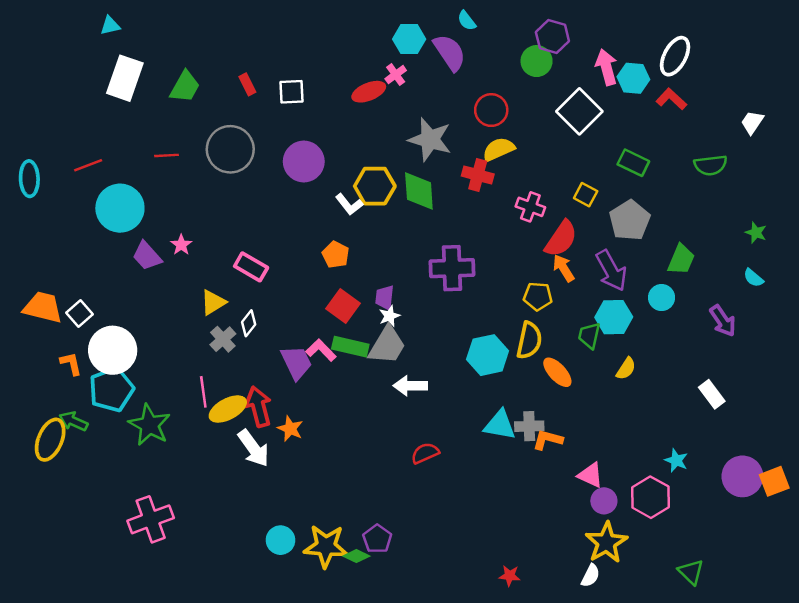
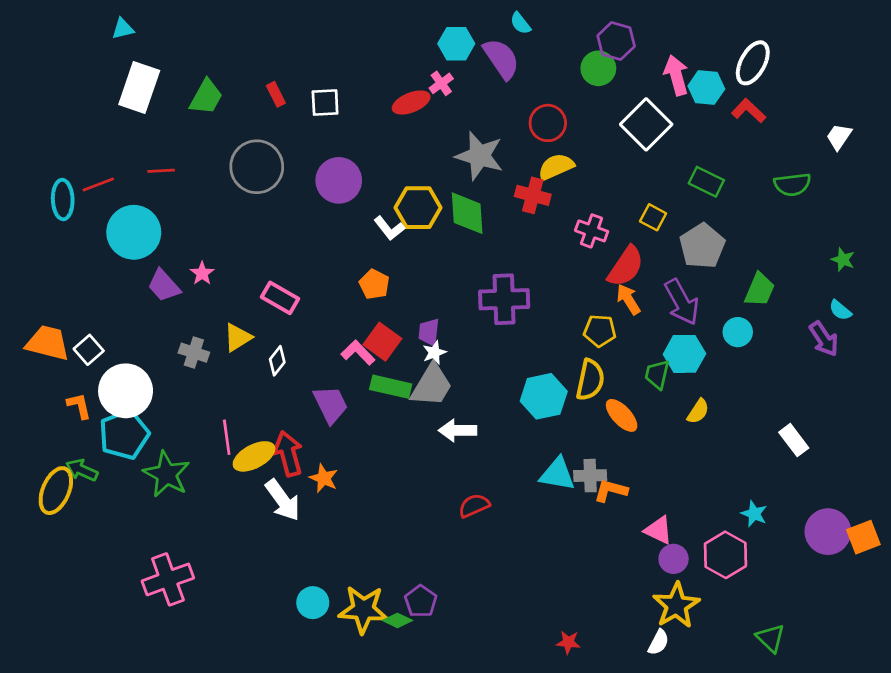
red line: (167, 155) -> (161, 171), moved
cyan ellipse: (29, 179) -> (63, 200), moved
purple arrow: (723, 321) -> (824, 339), moved
gray cross: (223, 339) -> (194, 353), moved, turned -30
pink L-shape: (321, 350) -> (358, 353), moved

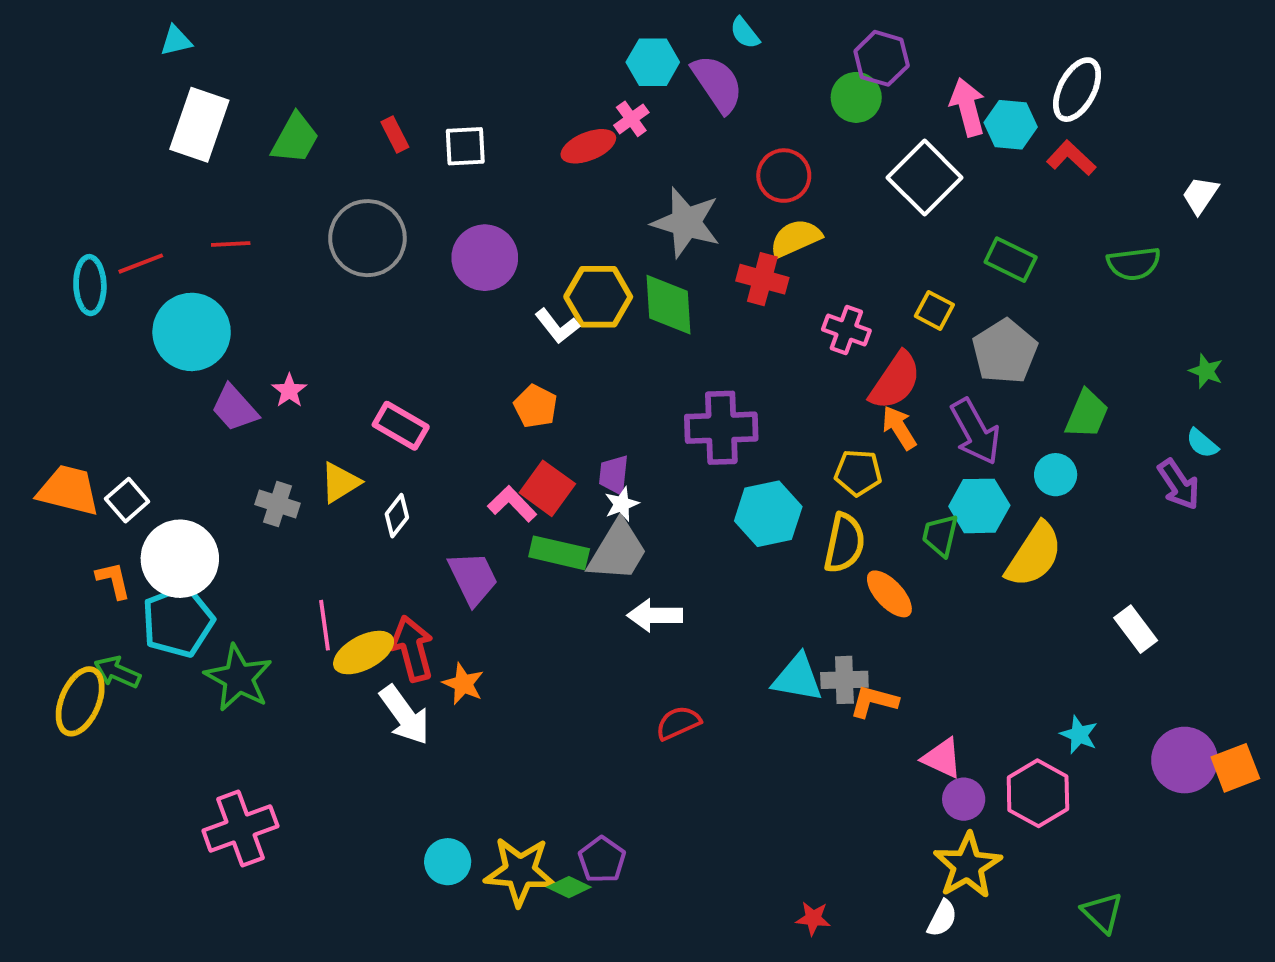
cyan hexagon: (544, 396) -> (768, 514), moved
yellow semicircle: (698, 411) -> (1034, 555), moved, size x1.8

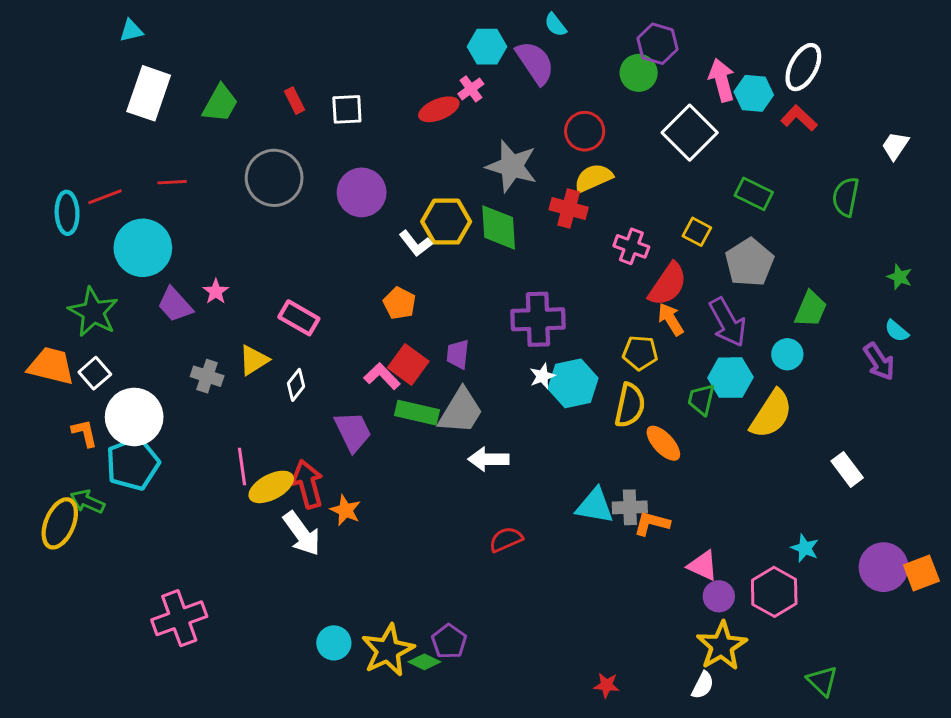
green semicircle: (1134, 264) -> (846, 197), turned 108
white star: (622, 504) -> (542, 376), moved
green star: (238, 678) -> (93, 312), moved
yellow star: (520, 871) -> (388, 650), turned -30

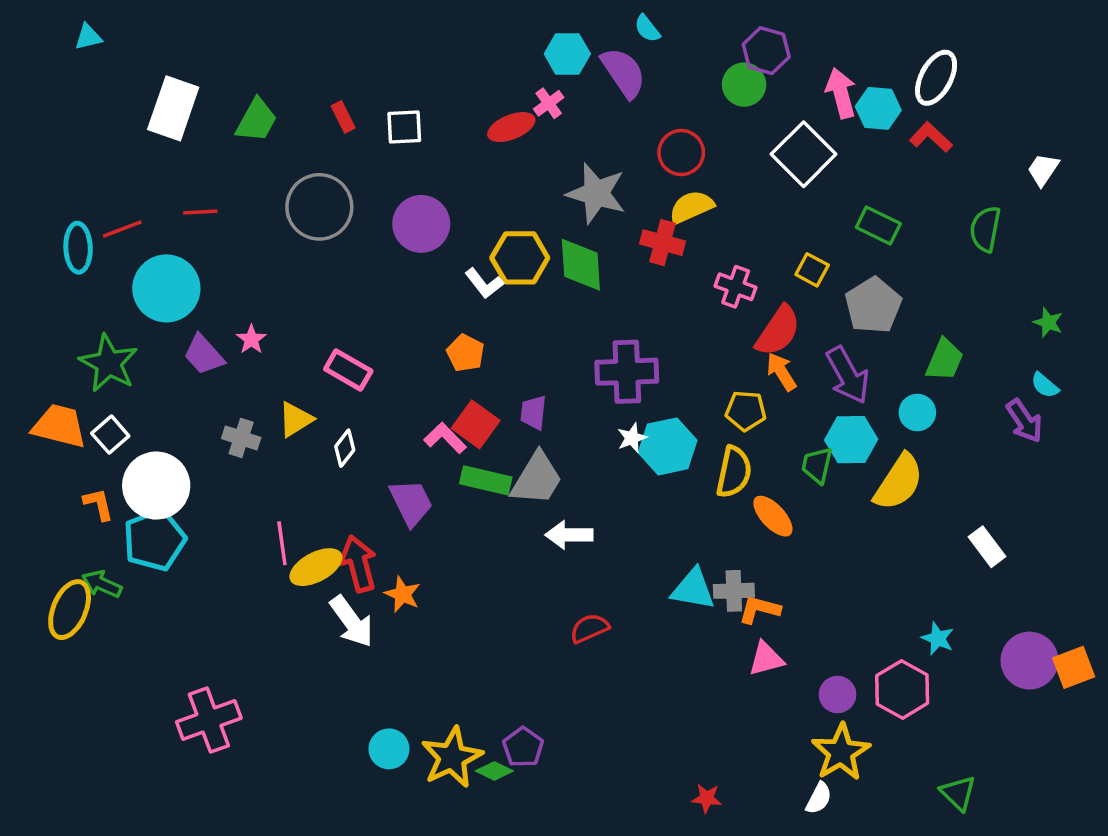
cyan triangle: (131, 31) -> (88, 37), moved
pink triangle: (703, 566) -> (766, 659), moved, turned -40

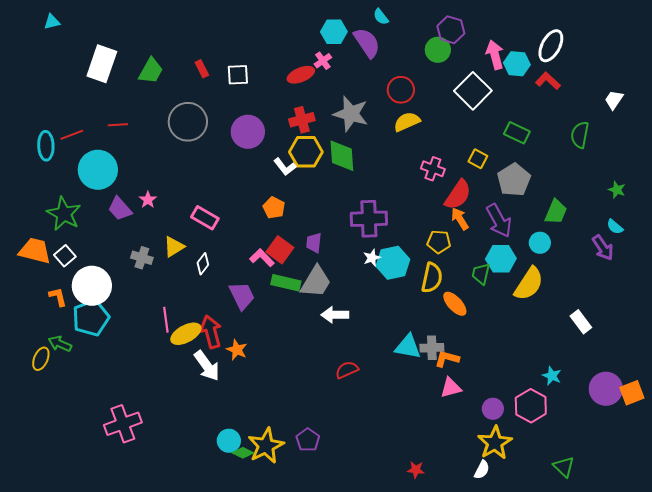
red cross: (662, 243) -> (302, 120), moved, turned -30
yellow ellipse: (70, 610) -> (41, 359), size x0.7
green diamond: (494, 771) -> (243, 453), moved

